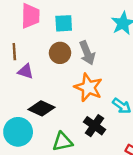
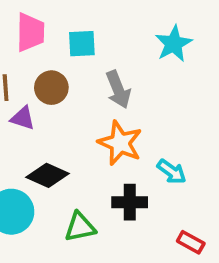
brown circle: (60, 53) -> (51, 88), moved
black cross: (95, 126) -> (130, 202), turned -35

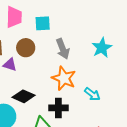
cyan star: (174, 44) -> (102, 48), moved
black cross: (130, 202) -> (58, 108), moved

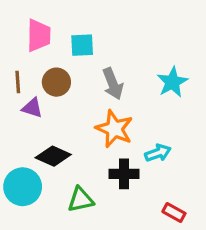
cyan arrow: (92, 94) -> (158, 153), turned -56
black cross: (58, 108) -> (124, 174), moved

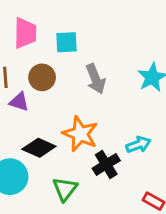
orange star: (114, 129) -> (80, 134), moved
black cross: (124, 174) -> (106, 164), turned -32
green triangle: (81, 200) -> (65, 189), turned -40

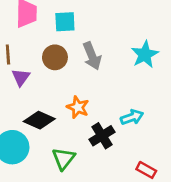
brown circle: (42, 77) -> (55, 57), moved
purple triangle: (19, 102) -> (21, 77), turned 48
orange star: (80, 134) -> (78, 107), size x0.7

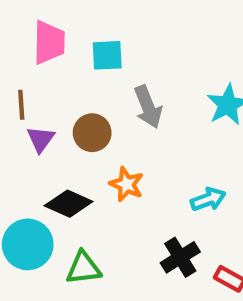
brown circle: (55, 57) -> (92, 133), moved
black cross: (102, 136) -> (180, 257), moved
green triangle: (64, 159) -> (84, 268), moved, turned 45

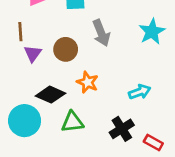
green triangle: (84, 268) -> (72, 122), moved

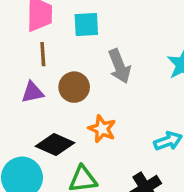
brown line: (20, 32) -> (43, 54), moved
purple triangle: (33, 53) -> (32, 92), turned 42

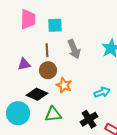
brown line: (43, 54) -> (47, 50), moved
brown circle: (74, 87) -> (48, 70), moved

